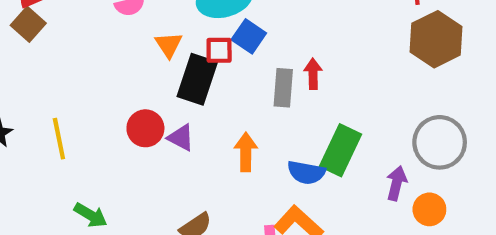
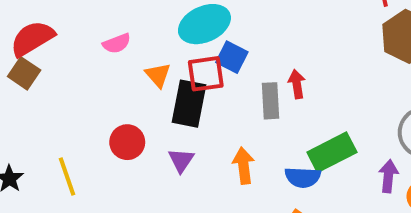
red square: (219, 50) -> (206, 74), size x1.4
red circle: (145, 128) -> (127, 142), moved
purple triangle: (181, 138) -> (181, 160), turned 44
green rectangle: (341, 150) -> (332, 152), turned 45

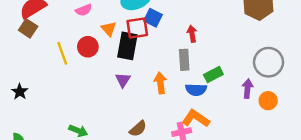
gray rectangle: (271, 101) -> (184, 60), moved
red circle: (127, 142) -> (88, 47), moved
green rectangle: (332, 152) -> (213, 74), size x0.7
yellow line: (67, 177) -> (62, 53), moved

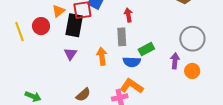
orange triangle: (109, 29) -> (58, 11), turned 32

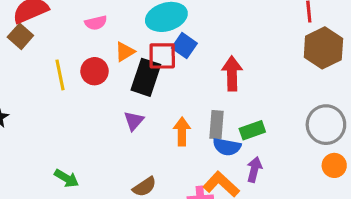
red arrow: (128, 15) -> (232, 73), size x1.5
gray rectangle: (122, 37) -> (217, 125), moved
purple arrow: (175, 61) -> (254, 169), moved
orange circle: (192, 71) -> (334, 165), moved

